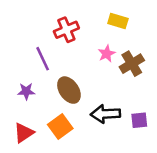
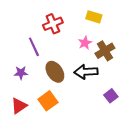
black arrow: (105, 114) -> (86, 72), moved
purple square: (139, 120) -> (111, 96), turned -32

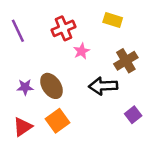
pink star: (85, 43) -> (81, 51), moved
purple line: (34, 47) -> (18, 31), moved
brown ellipse: (55, 72) -> (51, 86), moved

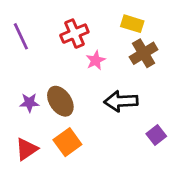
brown cross: (126, 61) -> (144, 53), moved

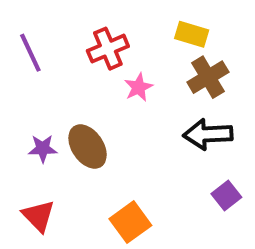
black arrow: (121, 101) -> (208, 134), moved
orange square: (67, 142) -> (130, 222), moved
red triangle: (27, 149) -> (39, 216), turned -40

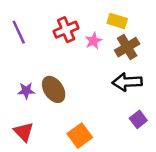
pink star: (139, 87) -> (93, 41), moved

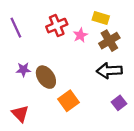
purple star: (26, 91) -> (23, 70), moved
orange square: (80, 136) -> (69, 101), moved

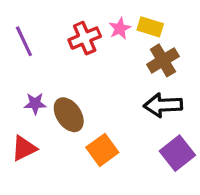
pink star: (80, 35) -> (120, 28), moved
purple square: (119, 103) -> (177, 153), size x1.5
red triangle: (20, 114) -> (24, 148), moved, turned 48

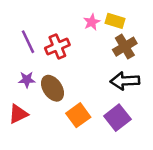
red cross: (85, 38) -> (57, 47), moved
purple line: (24, 41) -> (28, 42), moved
purple square: (177, 153) -> (117, 118), moved

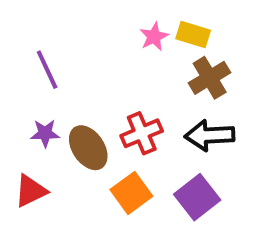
red cross: (57, 47) -> (142, 133), moved

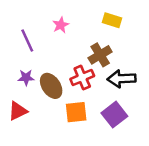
pink star: (154, 37) -> (61, 25), moved
brown cross: (210, 78) -> (100, 55), moved
orange square: (131, 193) -> (76, 112), turned 30

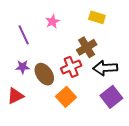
orange square: (76, 112) -> (66, 97), turned -36
purple square: (114, 115) -> (111, 97), moved

